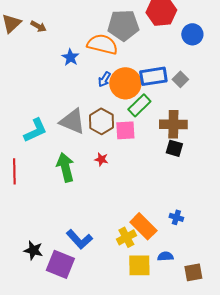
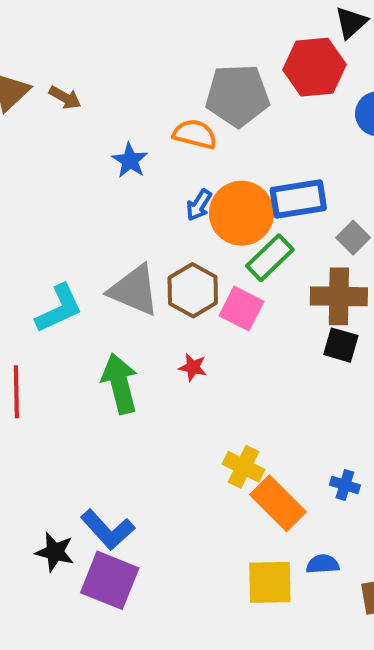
orange semicircle: (102, 44) -> (195, 134), size x0.7
gray square: (180, 79) -> (353, 238), moved
pink square: (125, 130) -> (241, 309), turned 30
yellow cross: (126, 237) -> (244, 467), moved, turned -36
blue L-shape: (79, 239) -> (108, 530), moved

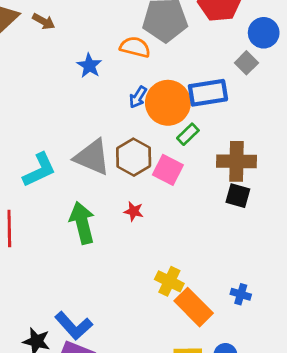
gray square: (353, 238) -> (246, 63), moved
green rectangle: (270, 258) -> (188, 134), size x0.7

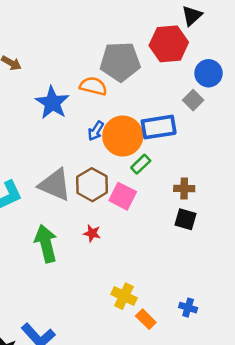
blue star: (89, 66) -> (52, 103), size x1.5
brown cross: (236, 161) -> (184, 188), size x0.6
orange rectangle: (194, 307) -> (146, 319), size x0.6

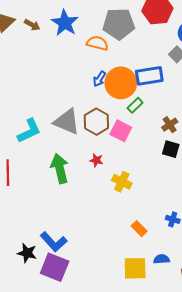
blue star: (52, 103) -> (65, 23), moved
brown cross: (184, 188) -> (170, 125), turned -35
yellow cross: (124, 296) -> (122, 182), moved

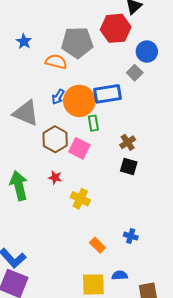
blue star: (65, 23) -> (24, 41), size x0.6
green rectangle: (135, 105) -> (93, 123), turned -56
gray triangle: (67, 122) -> (26, 113), moved

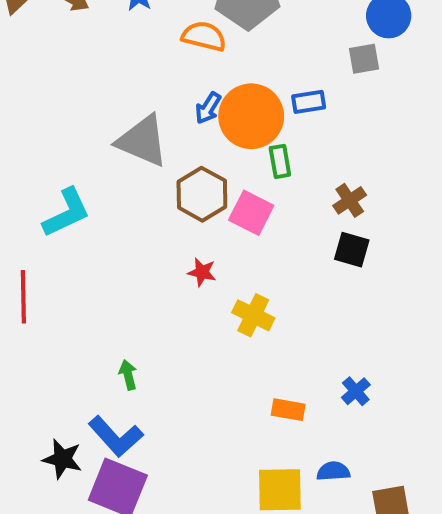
gray square: (135, 73) -> (364, 59), turned 35
blue rectangle: (108, 94) -> (309, 102), size x0.6
green arrow: (19, 186) -> (128, 375), moved, size x0.5
blue cross: (131, 236) -> (356, 391), turned 32
orange rectangle: (97, 245) -> (288, 410), turned -35

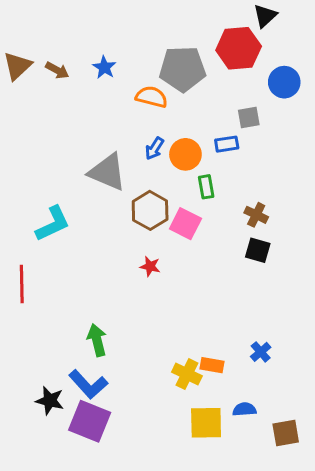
gray square: (364, 59) -> (249, 118), moved
orange circle: (251, 116) -> (185, 154), size x0.7
brown cross: (350, 200) -> (256, 215), turned -30
yellow cross: (253, 315) -> (187, 374), moved
green arrow: (128, 375) -> (97, 340), size x1.5

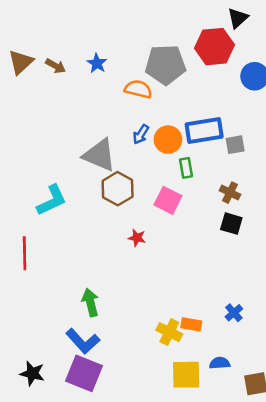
gray square: (249, 118) -> (235, 145), moved
blue rectangle: (227, 144) -> (204, 131), size x1.8
brown hexagon: (150, 210) -> (118, 189), moved
black star: (50, 401) -> (32, 373), moved

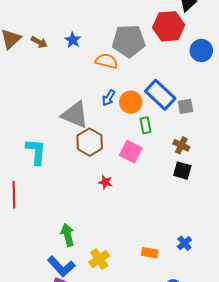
blue rectangle: (204, 131) -> (160, 95), turned 52
cyan L-shape: (52, 200) -> (36, 152), turned -60
yellow cross: (169, 332) -> (99, 259), moved, turned 30

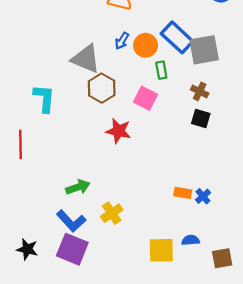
gray square: (186, 106) -> (204, 50), size x1.8
red star: (105, 182) -> (118, 131), size x1.6
green arrow: (68, 235) -> (78, 187), turned 85
orange rectangle: (150, 253) -> (183, 193), moved

